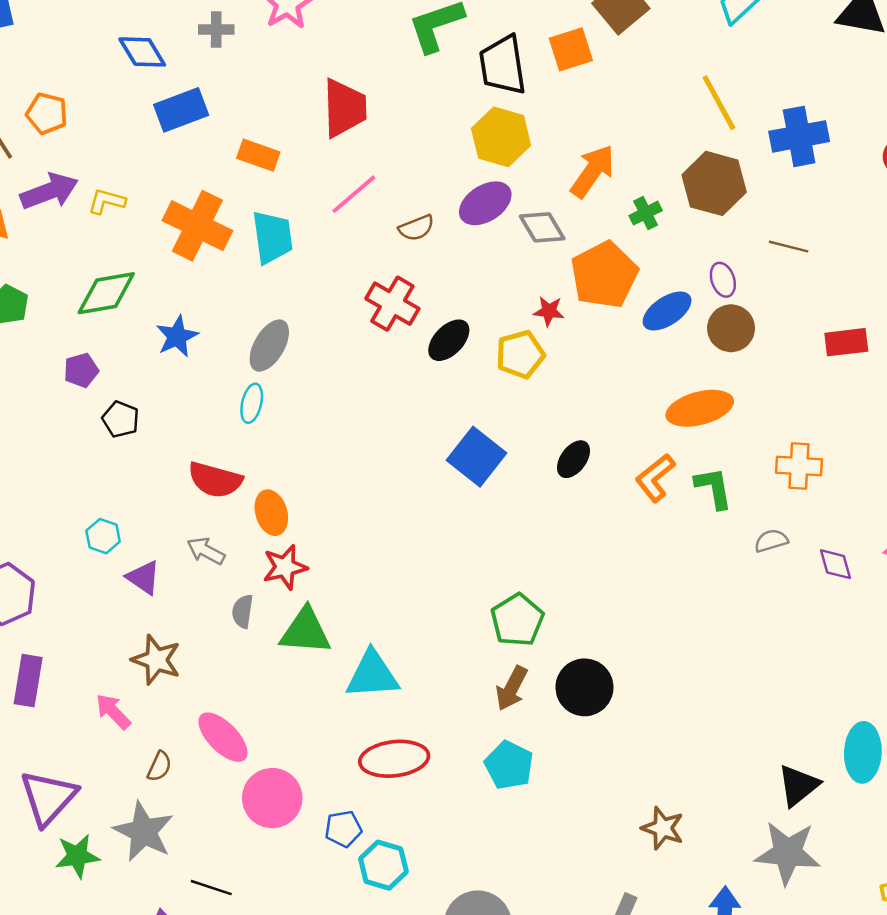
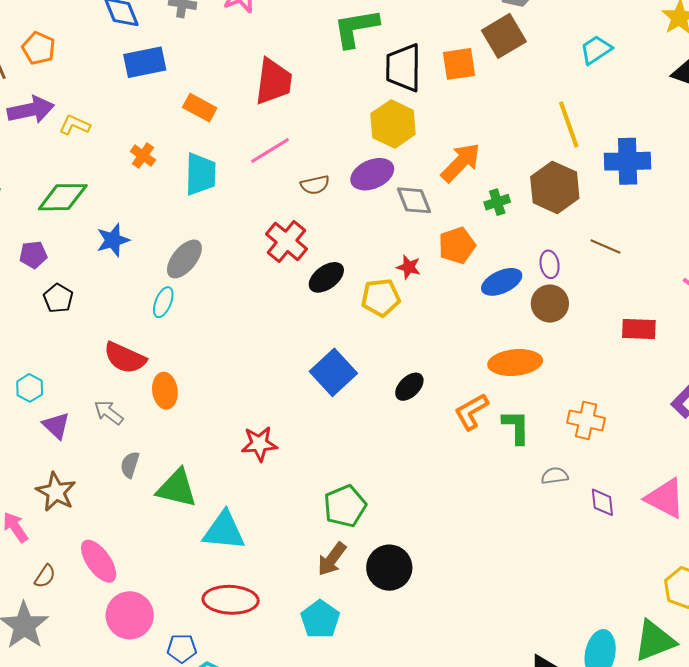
orange cross: (197, 226) -> (143, 156), size x0.5
orange pentagon: (604, 275) -> (457, 246), size x0.7
red star: (285, 567) -> (259, 444), moved

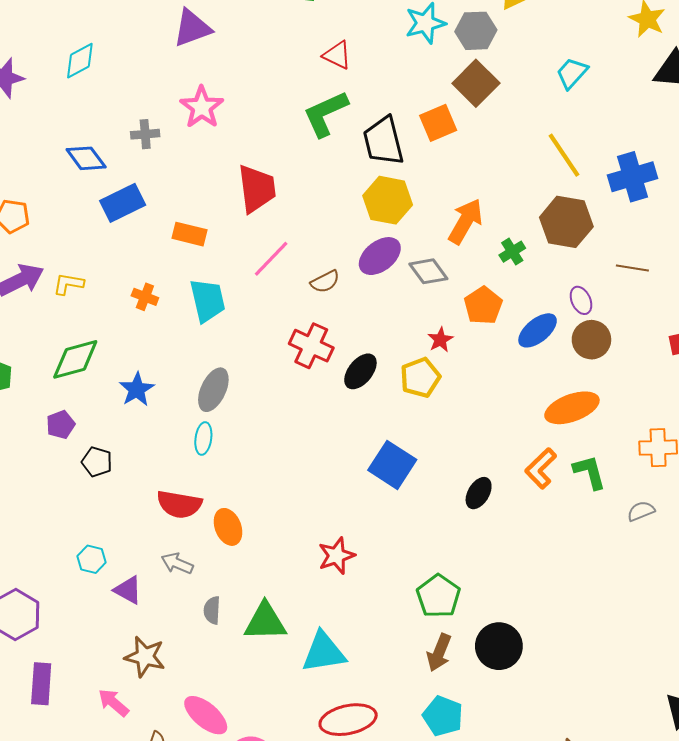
red star: (409, 267) -> (440, 340), turned -30
black ellipse: (409, 387) -> (479, 493), moved

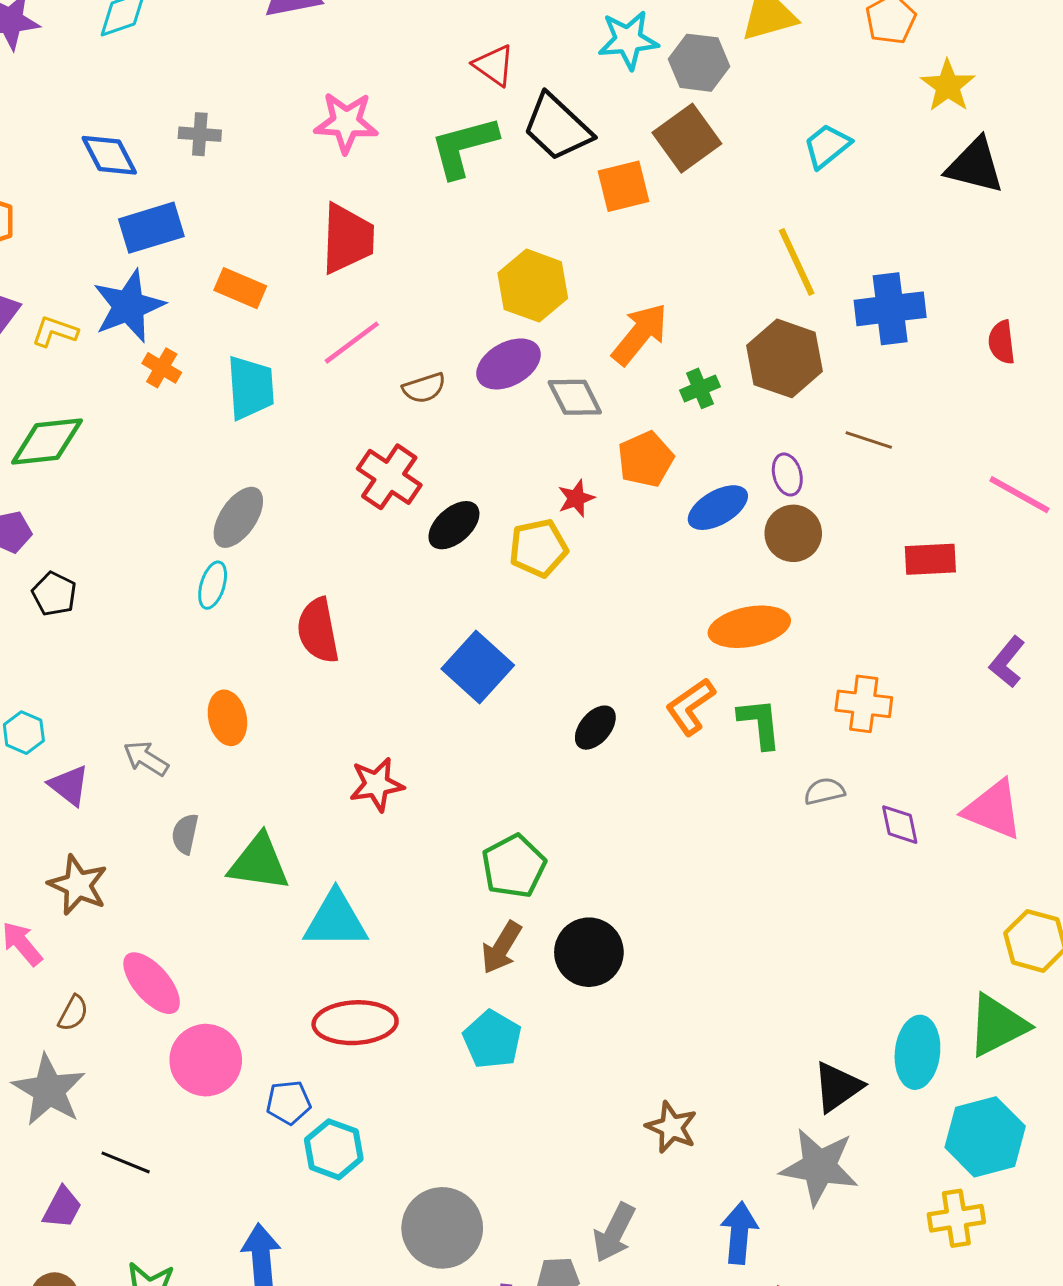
pink star: (202, 107) -> (346, 122), moved, turned 30
black trapezoid: (383, 141) -> (557, 127), moved, turned -42
blue star: (137, 389) -> (129, 306), moved, size x1.4
red semicircle: (179, 504) -> (318, 631), moved, turned 60

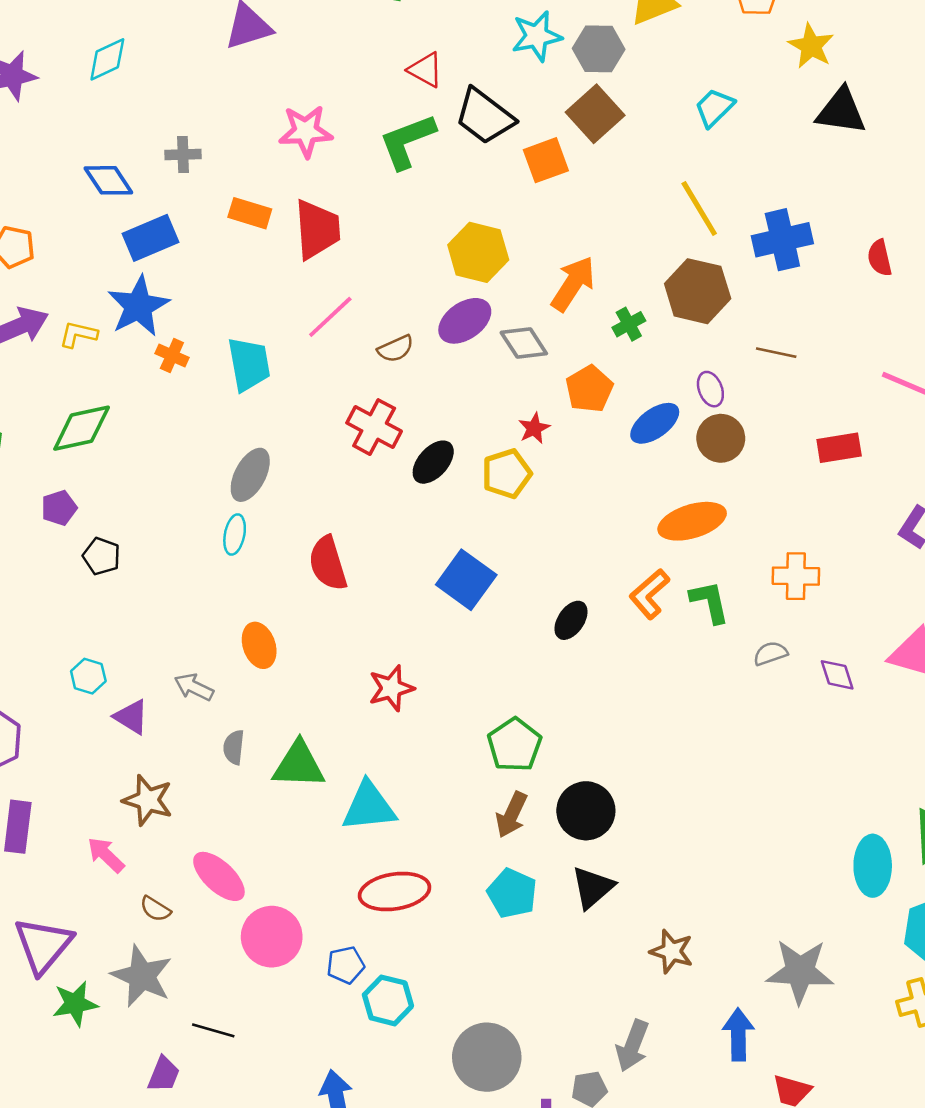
orange rectangle: (240, 288) -> (250, 213), moved
brown semicircle: (73, 1013) -> (155, 909), turned 100
black triangle: (837, 1087) -> (593, 887), moved

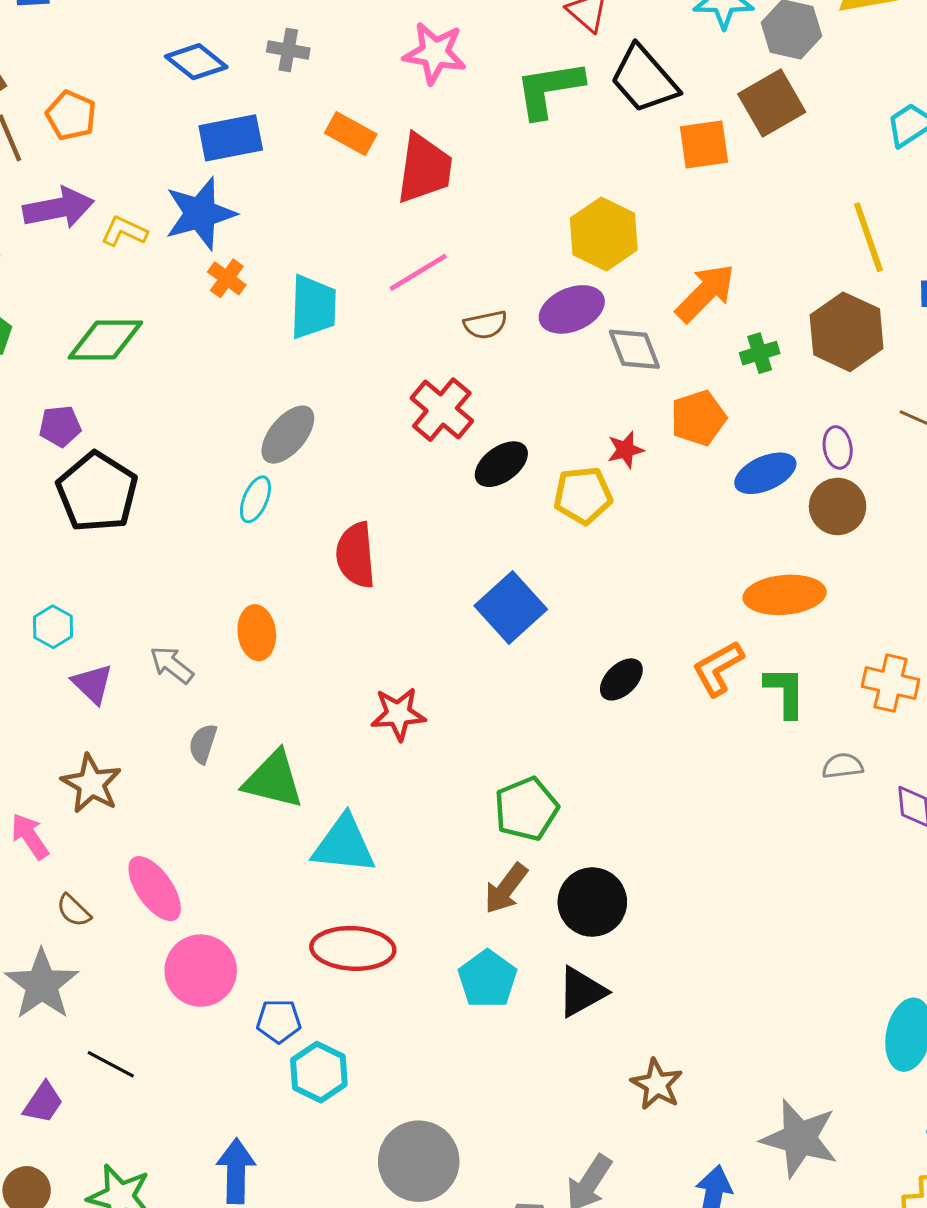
blue diamond: (108, 180) -> (196, 62), turned -30
black pentagon: (102, 556) -> (97, 492), size x1.8

